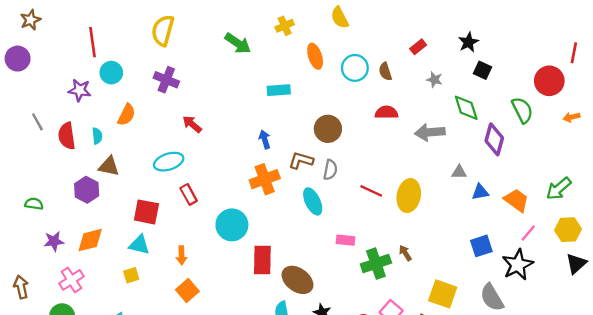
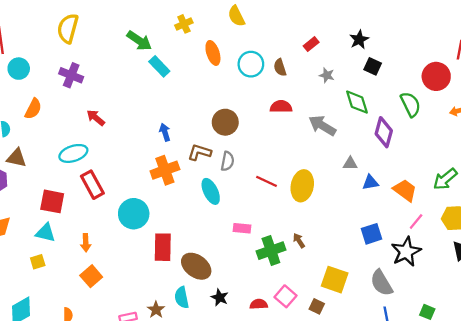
cyan rectangle: (279, 90) -> (159, 66), moved, turned 50
gray arrow: (430, 132) -> (322, 126), turned 36
red rectangle: (189, 194) -> (92, 185), size x1.4

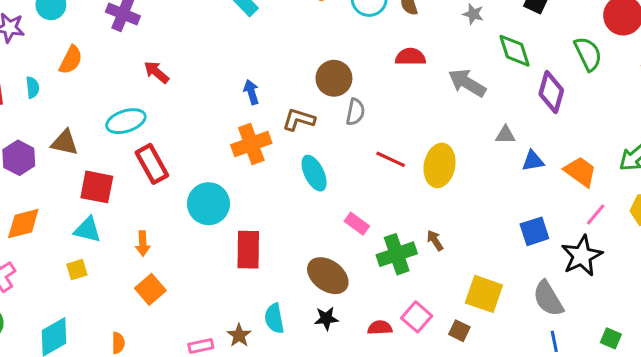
brown triangle: (16, 158) -> (65, 143), moved
gray semicircle: (227, 161) -> (355, 112), moved
pink rectangle: (242, 228) -> (357, 224), turned 30
brown ellipse: (196, 266) -> (328, 276), moved
black star: (220, 297) -> (326, 318), turned -30

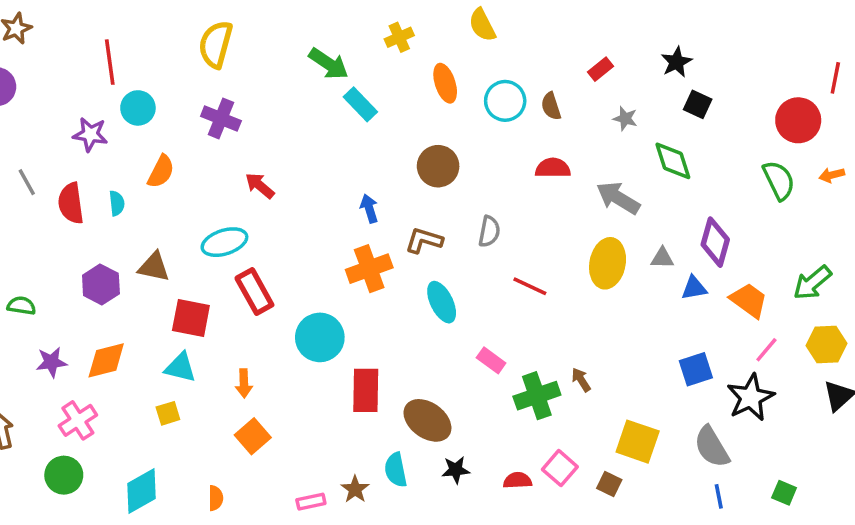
green semicircle: (588, 54) -> (779, 180), moved
brown circle: (334, 78) -> (438, 166), moved
purple diamond: (551, 92) -> (715, 242), moved
yellow ellipse: (440, 165) -> (608, 263), moved
brown ellipse: (328, 276) -> (427, 420), moved

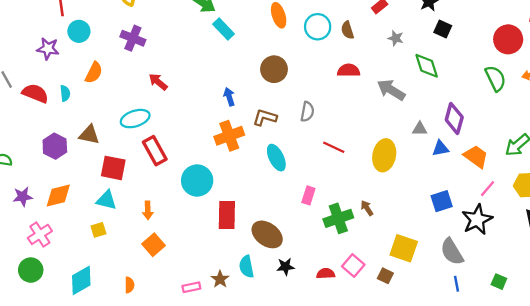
red semicircle: (71, 203) -> (35, 93), turned 120
yellow ellipse: (608, 263) -> (384, 155), moved
pink rectangle: (491, 360) -> (308, 195), turned 72

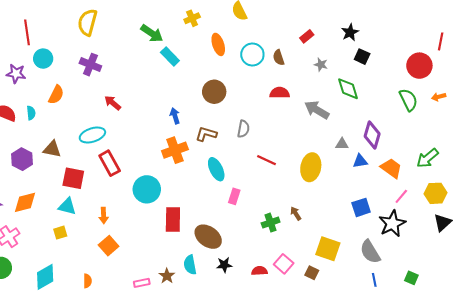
pink rectangle: (308, 195) -> (234, 196), moved
green cross: (338, 218) -> (271, 223), size x0.7

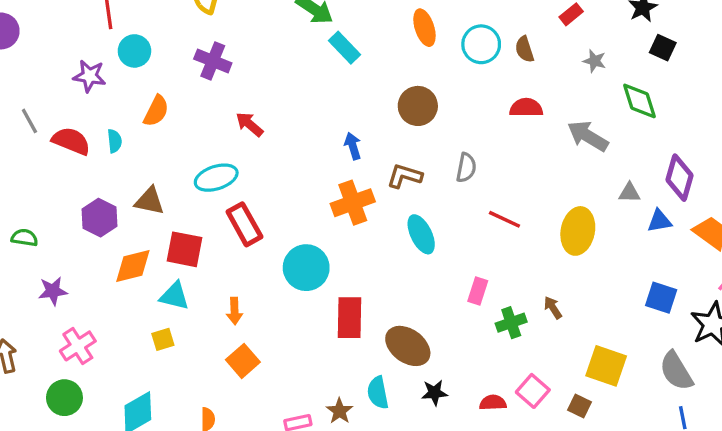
pink rectangle: (234, 196) -> (478, 291), moved
orange diamond: (25, 202) -> (133, 266), moved
blue square: (361, 207) -> (661, 298), turned 36

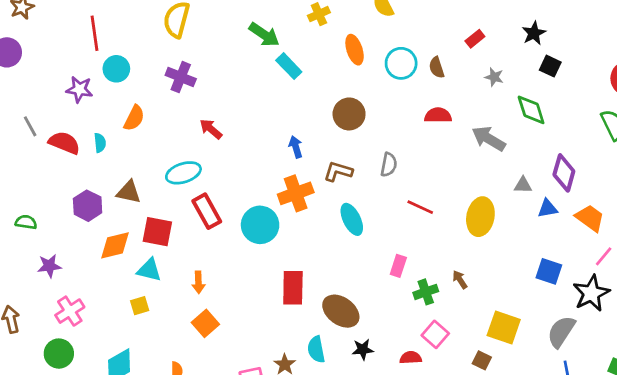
cyan circle: (306, 268) -> (260, 225), moved
gray semicircle: (676, 371) -> (561, 332), turned 64
pink square: (533, 391) -> (435, 334), moved

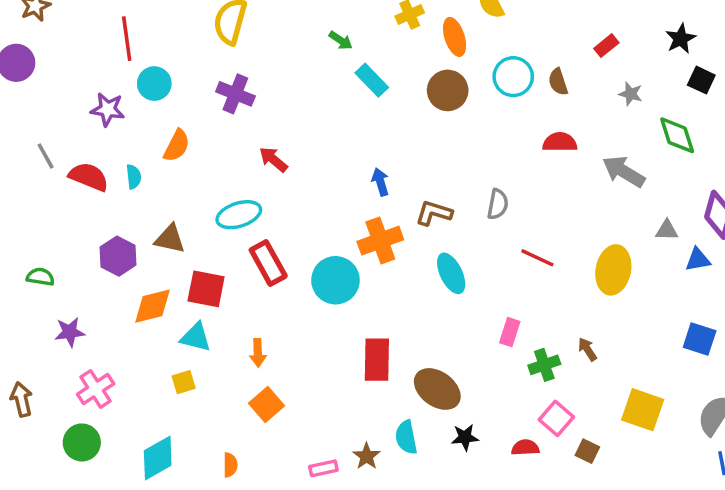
green arrow: (264, 35) -> (341, 40), size x0.6
orange ellipse: (355, 50) -> (455, 37), moved
brown circle: (349, 114) -> (448, 90), moved
brown square: (482, 360) -> (587, 451), moved

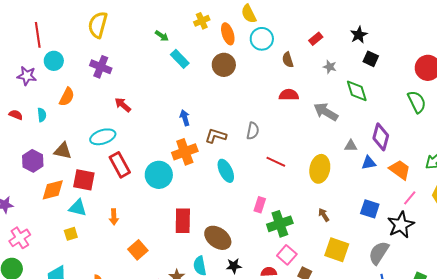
cyan circle: (513, 77) -> (262, 39), moved
red semicircle: (89, 177) -> (16, 115), size x0.6
brown arrow: (587, 349) -> (324, 215), moved
green cross: (544, 365) -> (280, 224), size x1.4
orange square: (266, 405) -> (138, 250), moved

